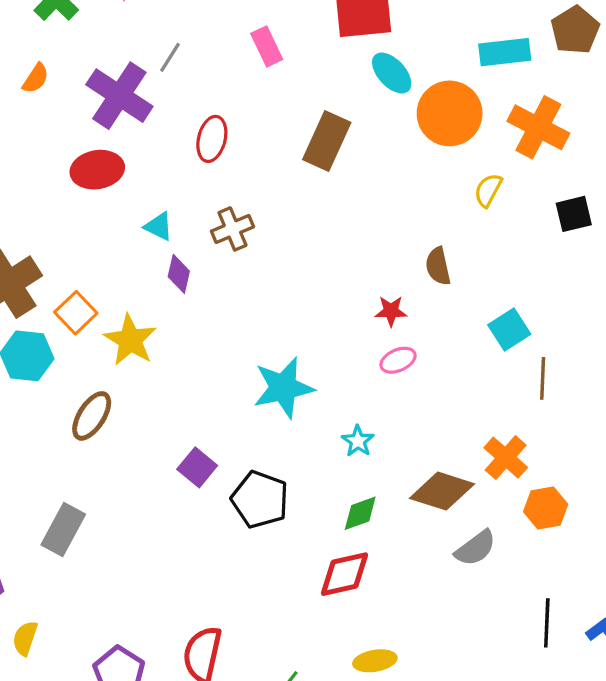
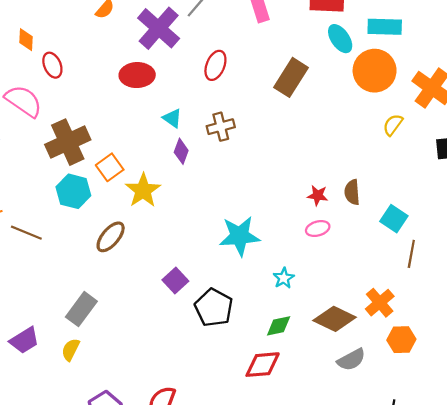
cyan rectangle: (505, 52) -> (385, 27), moved
brown semicircle: (438, 266) -> (352, 192), moved
cyan square: (509, 329) -> (394, 219), turned -32
yellow semicircle: (25, 638) -> (71, 350), moved

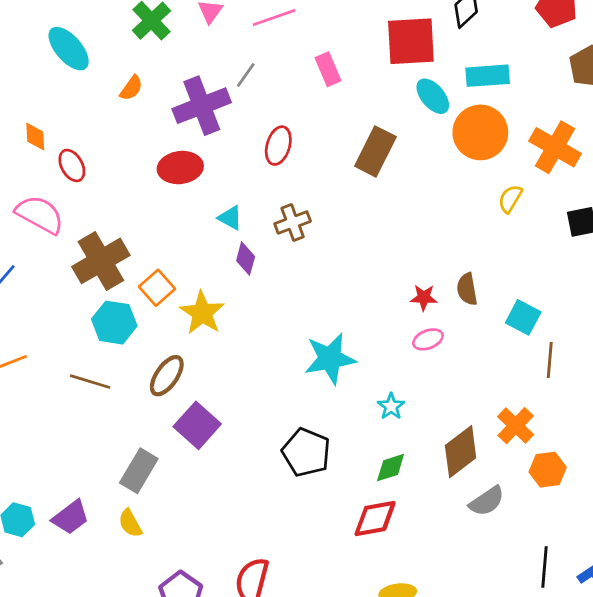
purple cross: (159, 28) -> (202, 106), turned 33
brown line: (26, 233) -> (90, 382), moved
purple square: (175, 281) -> (197, 425), moved, size x1.4
brown diamond: (335, 319) -> (461, 452), turned -57
yellow semicircle: (71, 350) -> (130, 523), turned -50

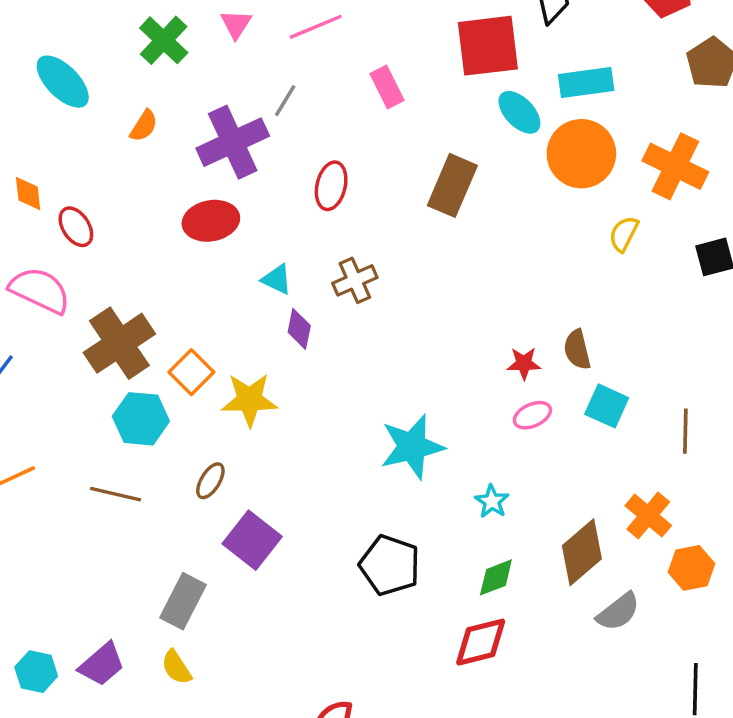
yellow star: (202, 313) -> (249, 400), turned -30
cyan square: (523, 317) -> (607, 406), moved
brown ellipse: (167, 376) -> (210, 481), size x0.7

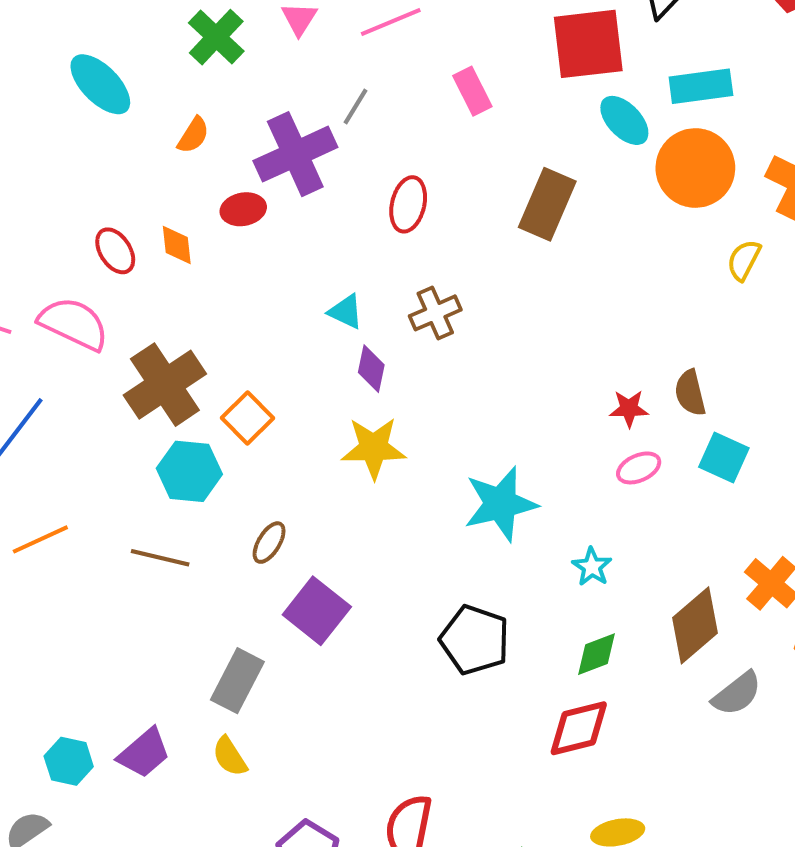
orange diamond: (28, 194) -> (177, 245), moved
red ellipse: (211, 221) -> (243, 209), moved, size x0.7
yellow star: (249, 400) -> (374, 448), moved

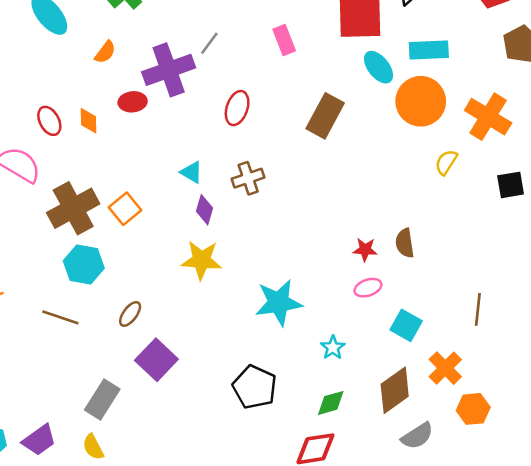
orange square: (247, 418) -> (125, 209), moved
cyan square: (724, 457) -> (406, 325), moved

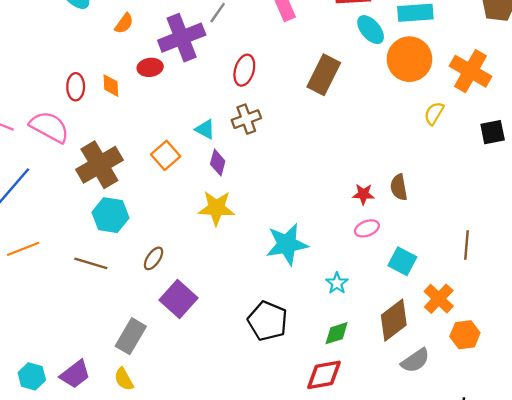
red ellipse: (49, 121) -> (76, 87), turned 30
brown cross: (248, 178) -> (246, 119), moved
orange square: (125, 209) -> (166, 155), moved

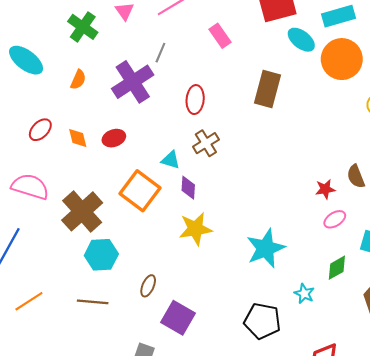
red ellipse: (150, 67) -> (114, 138), moved
red ellipse: (76, 87) -> (40, 130), moved, turned 55
orange square: (166, 155) -> (140, 191), size x1.5
cyan star: (337, 283) -> (304, 294), moved
green diamond: (337, 333) -> (337, 268), moved

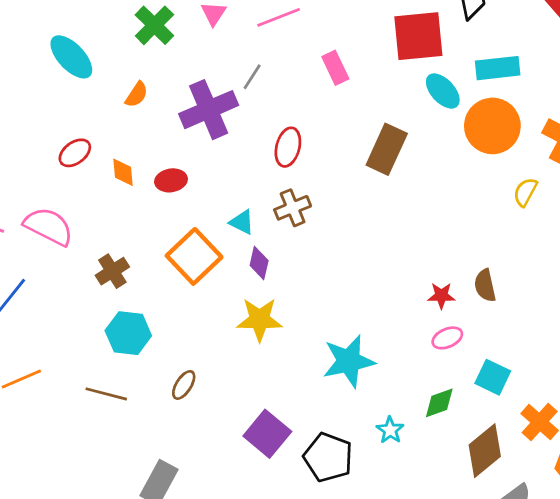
brown cross: (82, 211) -> (112, 271), size x0.6
purple square: (178, 318) -> (267, 434), moved

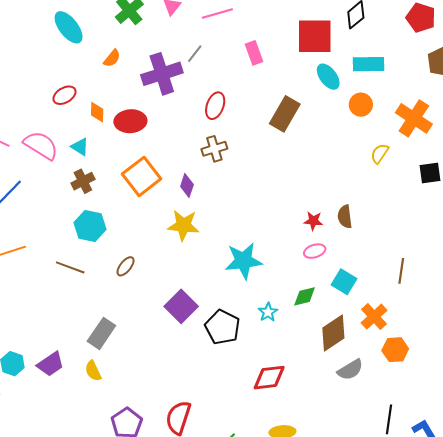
orange circle: (492, 126) -> (361, 105), size x0.6
red ellipse: (171, 180) -> (130, 121), size x1.4
cyan triangle: (242, 222) -> (80, 147), moved

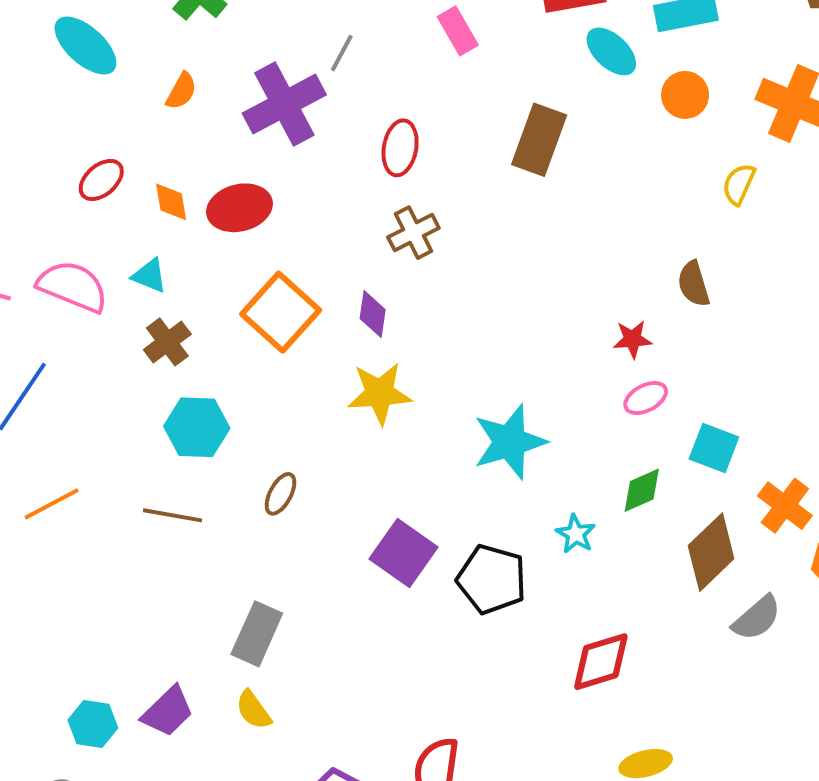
brown semicircle: (345, 217) -> (694, 284), moved

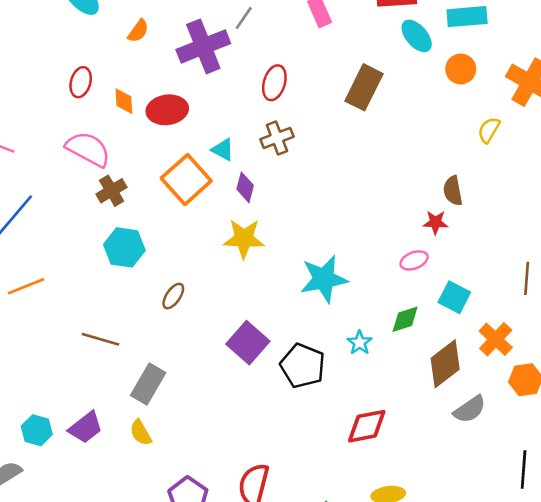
red ellipse: (101, 180) -> (81, 82), turned -40
cyan triangle: (150, 276) -> (223, 150), moved
pink semicircle: (73, 286) -> (88, 149), moved
red star: (633, 339) -> (435, 222), moved
brown line: (173, 515) -> (100, 339), moved

